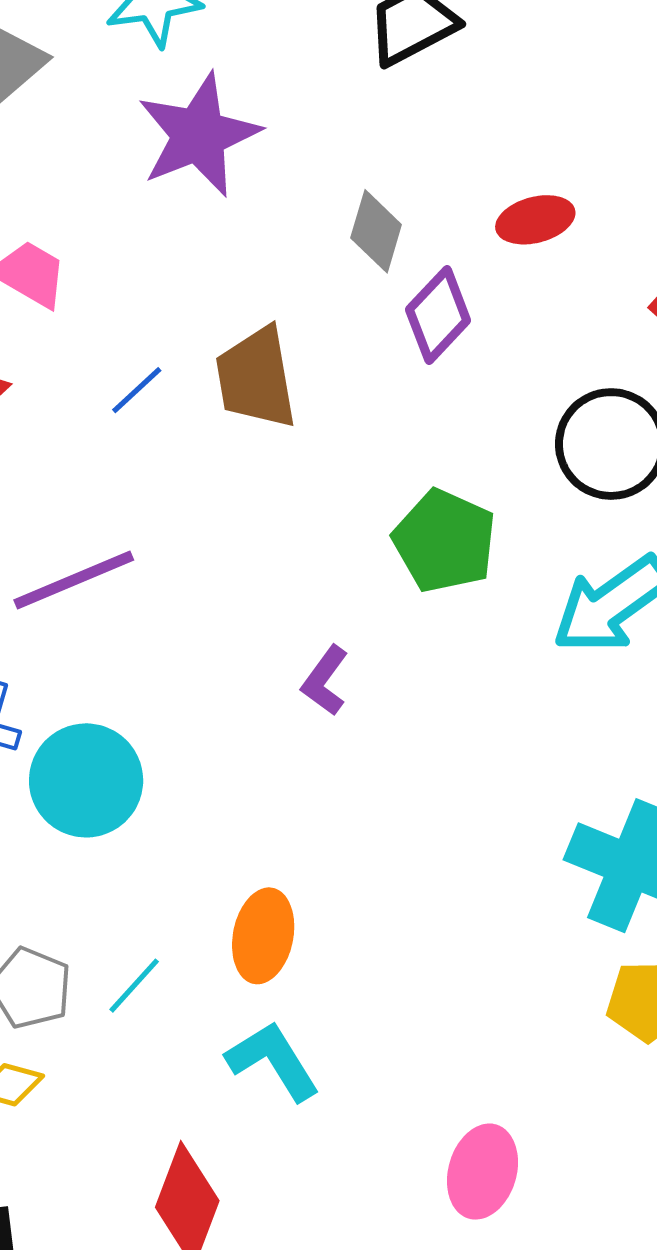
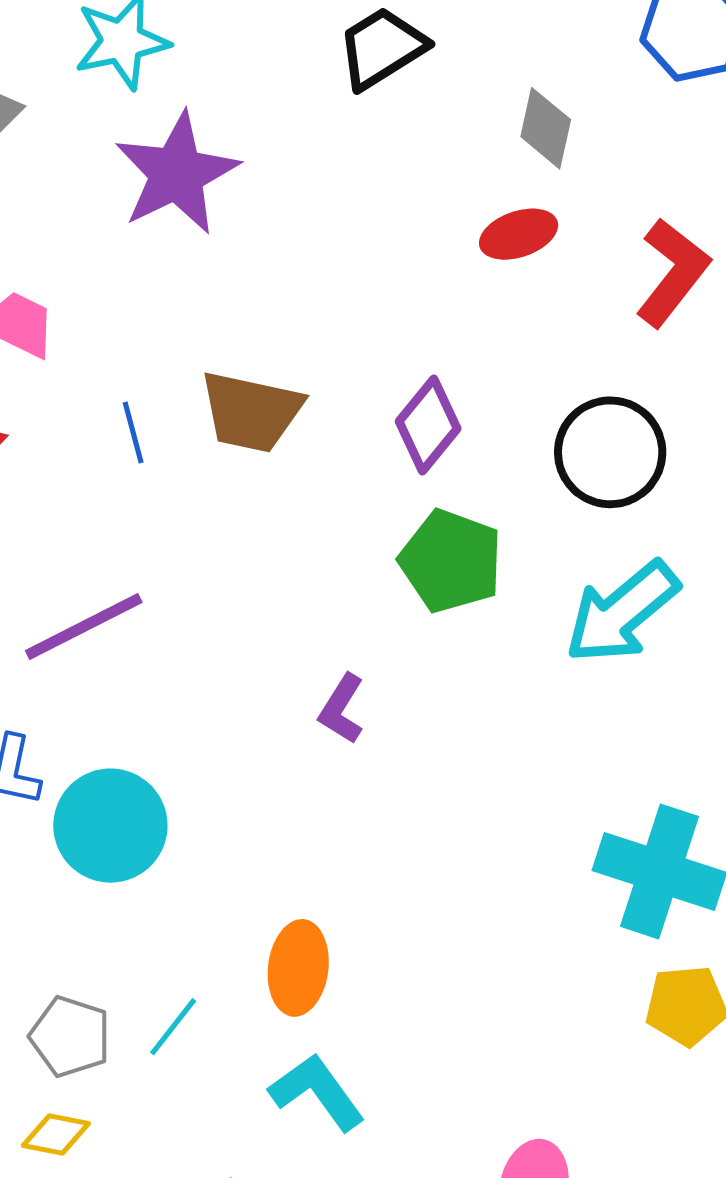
gray diamond: (376, 231) -> (546, 128), moved
purple diamond: (438, 315) -> (428, 425), moved
brown trapezoid: (256, 378) -> (251, 412), turned -64
blue line: (137, 390) -> (133, 432), turned -58

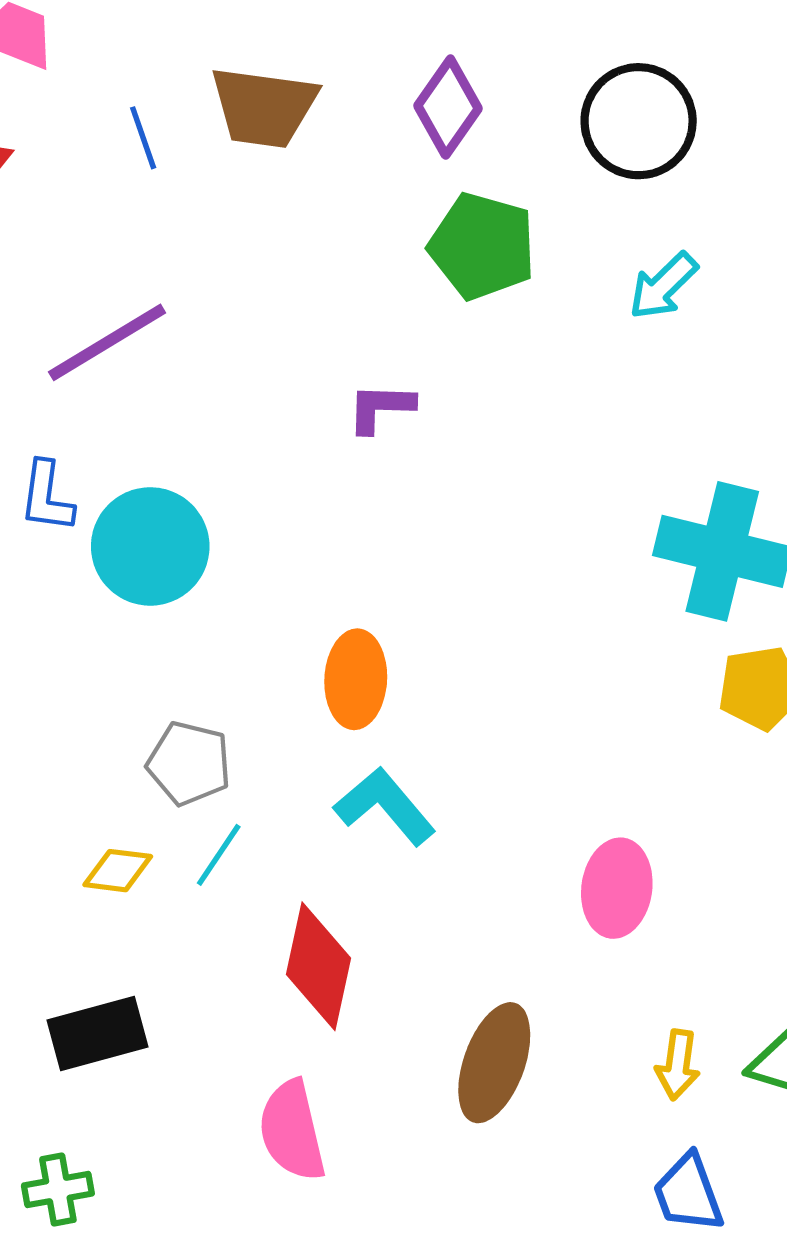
cyan arrow: (622, 612) -> (663, 286), size x0.6
purple L-shape: (342, 709) -> (381, 408), turned 64
cyan line: (173, 1027) -> (219, 855), moved
gray pentagon: (70, 1036) -> (189, 763), moved

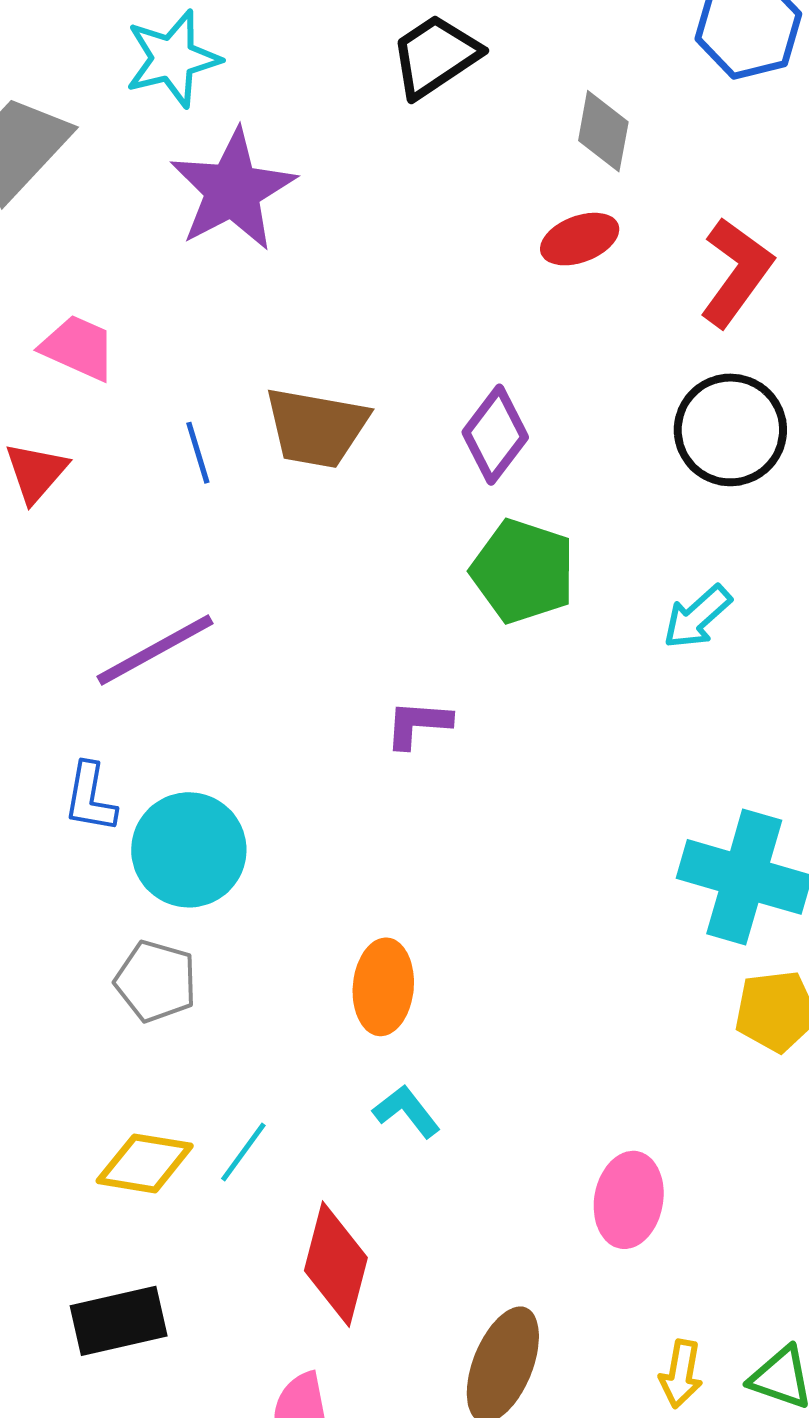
black circle: (639, 121) -> (730, 430), moved
gray pentagon: (189, 763) -> (156, 981), moved
cyan L-shape: (385, 806) -> (407, 1111), size x0.7
yellow diamond: (118, 871) -> (145, 1163), size x1.4

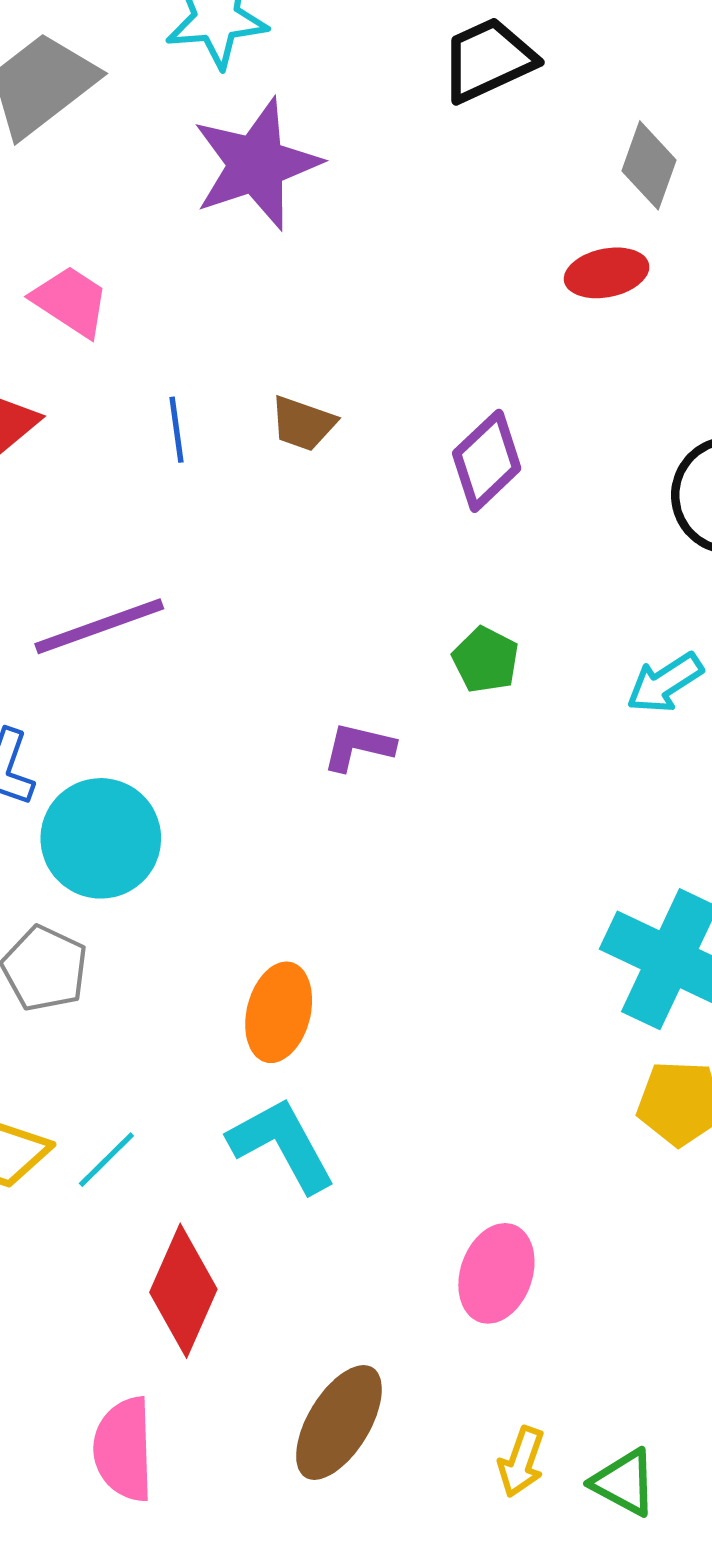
brown trapezoid: (316, 428) -> (303, 423), size x0.6
green pentagon: (523, 571) -> (486, 660), moved, size x0.6
cyan L-shape: (407, 1111) -> (282, 1145), size x1.6

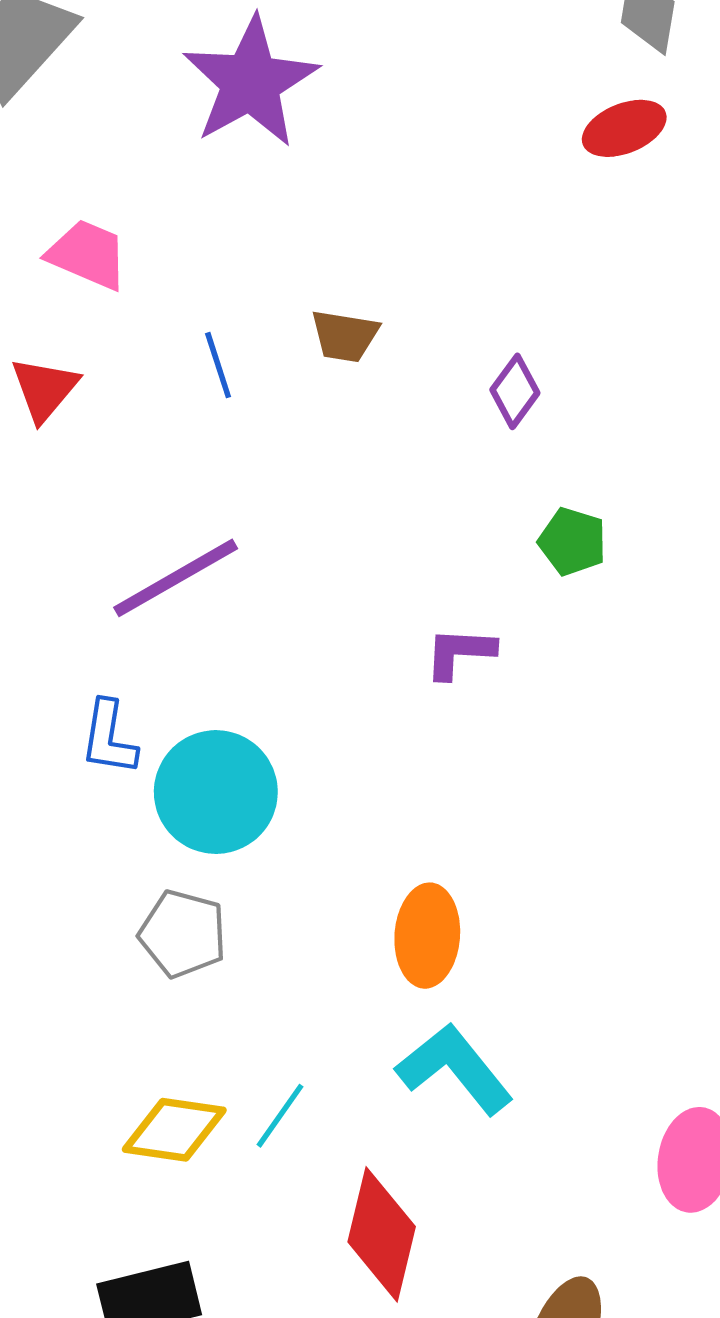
purple diamond: (487, 461) -> (515, 391), moved, size x0.7

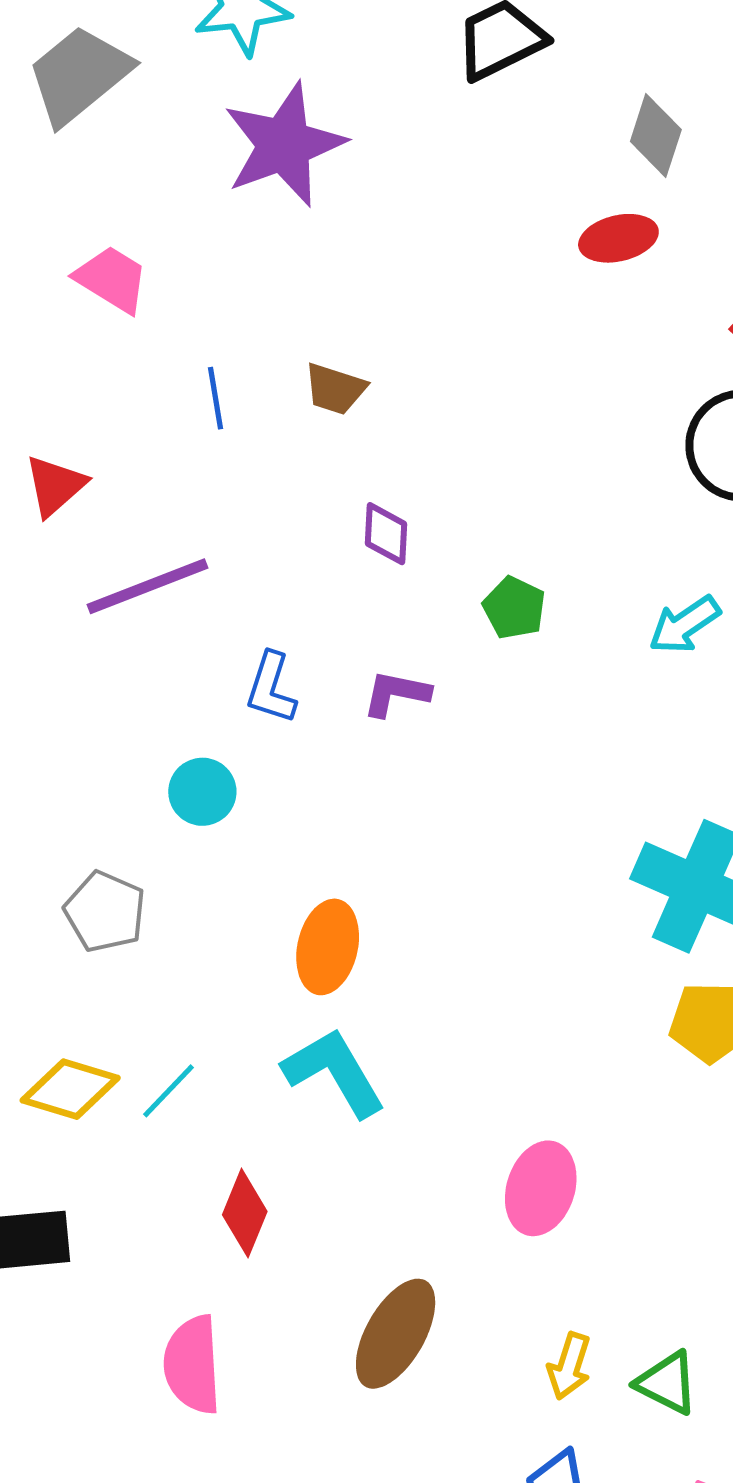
red triangle: (44, 389) -> (55, 486), moved
purple diamond: (515, 391) -> (386, 534), moved, turned -42
blue L-shape: (109, 738) -> (271, 688), moved
cyan circle: (216, 792) -> (202, 792), moved, size x0.6
red diamond: (382, 1234) -> (245, 1213), size x0.7

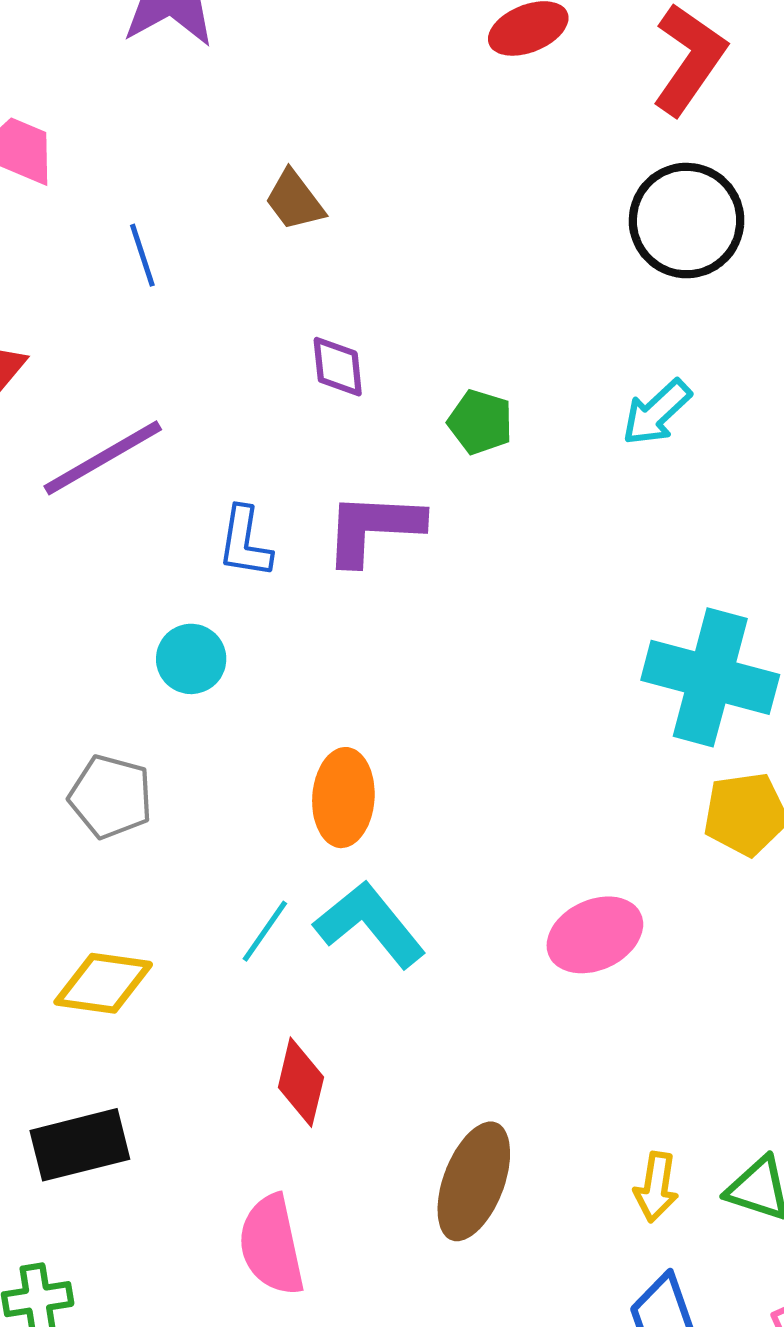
brown trapezoid: (335, 389) -> (295, 200), moved, turned 44
purple L-shape: (396, 693) -> (373, 528), size x1.5
cyan line: (169, 1091) -> (265, 931), moved
pink ellipse: (541, 1188) -> (595, 935), moved, turned 56

